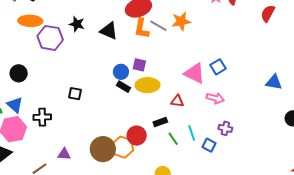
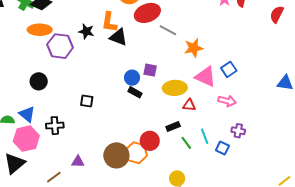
orange star: (181, 21) -> (194, 48), moved
orange L-shape: (142, 28) -> (109, 22), moved
black circle: (19, 73) -> (39, 81), moved
yellow ellipse: (147, 85) -> (175, 88), moved

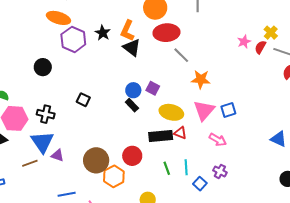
pink triangle: (206, 77) -> (204, 110), turned 30
blue triangle: (27, 114) -> (42, 142), moved, size x1.4
black rectangle: (173, 127) -> (161, 136), moved, size x1.6
orange hexagon: (136, 153) -> (114, 176), moved

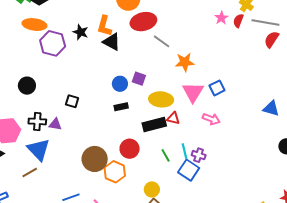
black circle: (43, 67) -> (27, 86), moved
black rectangle: (132, 105) -> (121, 107), moved, turned -48
purple triangle: (57, 155) -> (55, 124), moved
purple cross: (220, 171) -> (199, 155), moved
blue square: (200, 184) -> (189, 170), moved, size x1.5

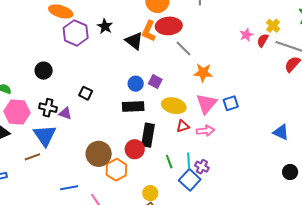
orange L-shape: (104, 26) -> (149, 31), moved
black rectangle: (121, 107) -> (133, 107), size x1.5
red triangle: (173, 118) -> (183, 126), turned -40
pink arrow: (211, 119) -> (205, 131), moved, turned -36
black rectangle: (154, 124) -> (148, 135), moved, turned -75

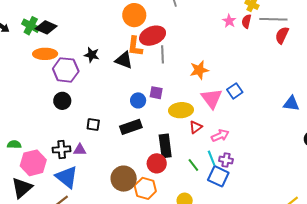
gray line: (184, 48) -> (162, 54), moved, turned 60
black circle: (44, 71) -> (62, 101), moved
black rectangle: (133, 107) -> (131, 127), moved
pink arrow: (205, 131) -> (220, 136), moved

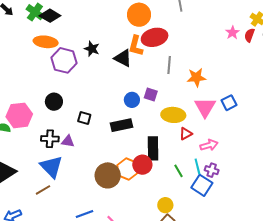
gray line: (162, 54) -> (169, 65), moved
black circle: (62, 101) -> (54, 102), moved
pink hexagon: (33, 163) -> (19, 115), moved
orange hexagon: (145, 188) -> (127, 169), moved

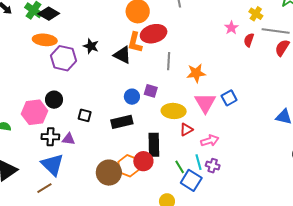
red semicircle: (249, 35) -> (249, 40), moved
pink hexagon: (19, 115) -> (34, 112), moved
blue square: (202, 185) -> (191, 180), moved

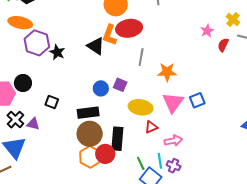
black star: (91, 46) -> (57, 52), moved
black cross: (50, 137) -> (15, 120), turned 36
brown circle: (109, 173) -> (90, 134), moved

